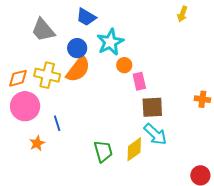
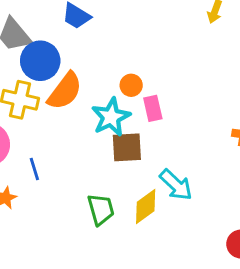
cyan star: (110, 42) -> (111, 117), moved
blue circle: (77, 48) -> (40, 61), moved, size x1.4
brown square: (152, 107) -> (127, 147), moved

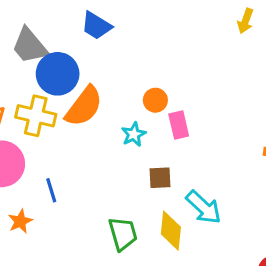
cyan star: (111, 117) -> (134, 134), size x0.6
brown square: (127, 147) -> (160, 178), moved, size x0.7
yellow diamond: (146, 206) -> (171, 231), turned -48

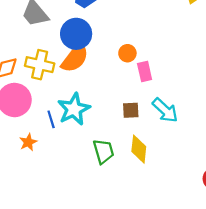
blue circle: (58, 74) -> (76, 34), moved
cyan star: (134, 134) -> (74, 109), moved, size x1.8
cyan arrow: (204, 207) -> (165, 110), moved

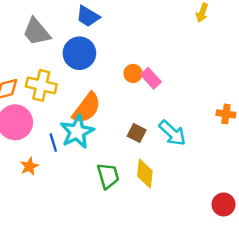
orange semicircle: (75, 58) -> (87, 108), moved
pink rectangle: (145, 71) -> (151, 78), moved, turned -30
brown square: (131, 110) -> (137, 133), turned 30

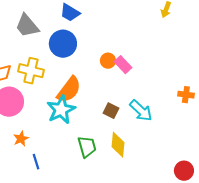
blue line: (53, 143) -> (36, 162), moved

